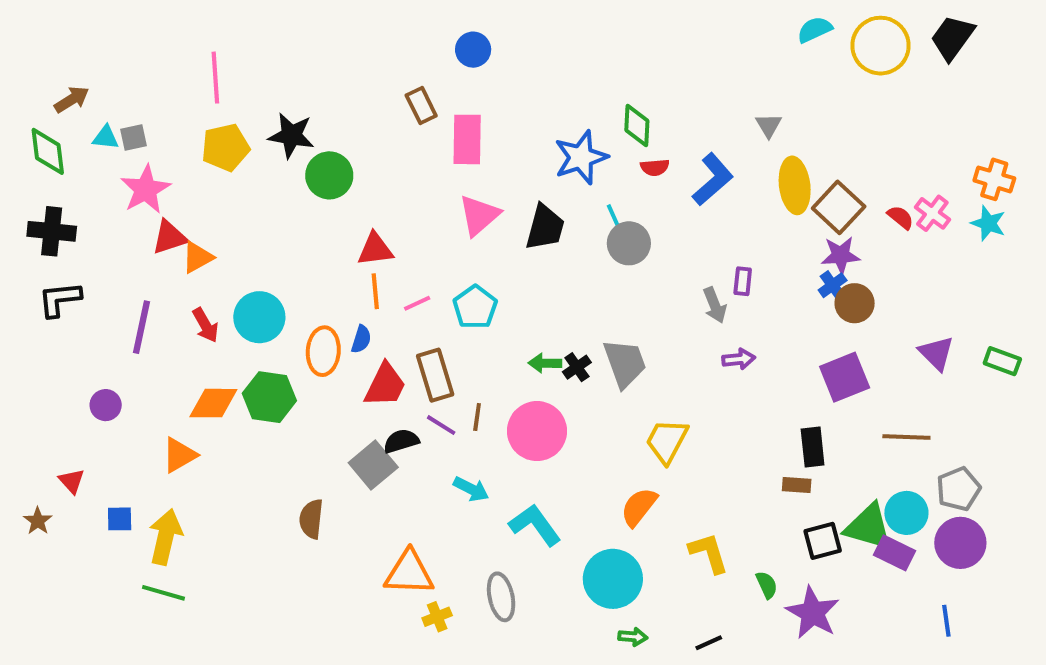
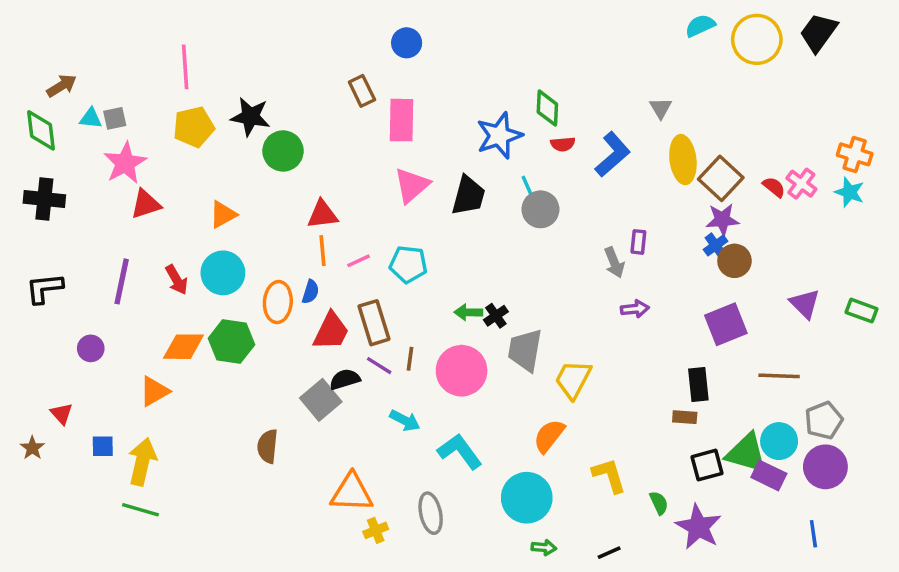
orange triangle: (197, 257) -> (223, 214), moved
black L-shape: (60, 299) -> (44, 288), moved
cyan pentagon: (475, 307) -> (408, 264), turned -30
gray trapezoid: (625, 363) -> (525, 350), moved, turned -150

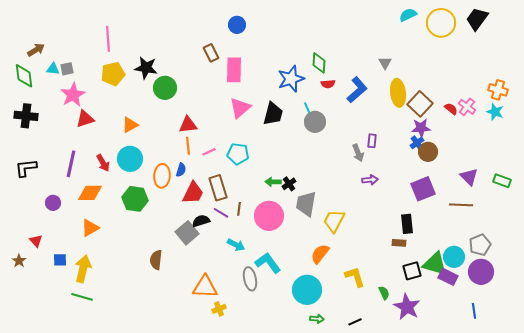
orange diamond: (183, 347) -> (90, 193), moved
brown line: (779, 376) -> (461, 205), moved
gray ellipse: (431, 513) -> (250, 279), moved

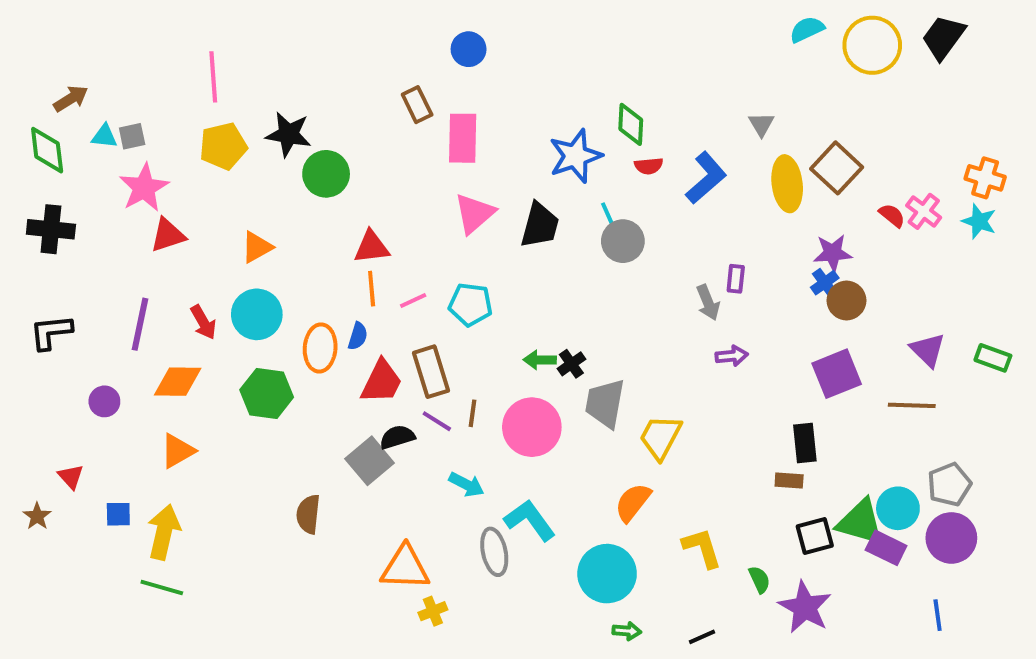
brown square: (420, 104) -> (837, 168), moved

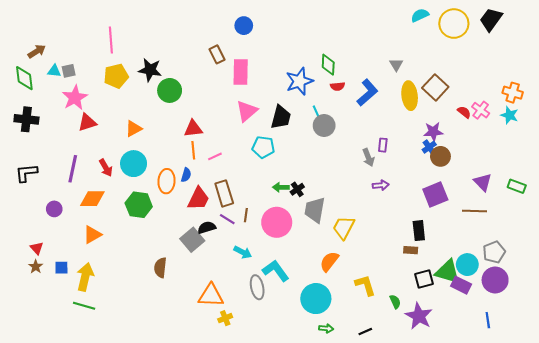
cyan pentagon: (471, 304) -> (263, 147), moved
brown star: (37, 516) -> (36, 267), moved

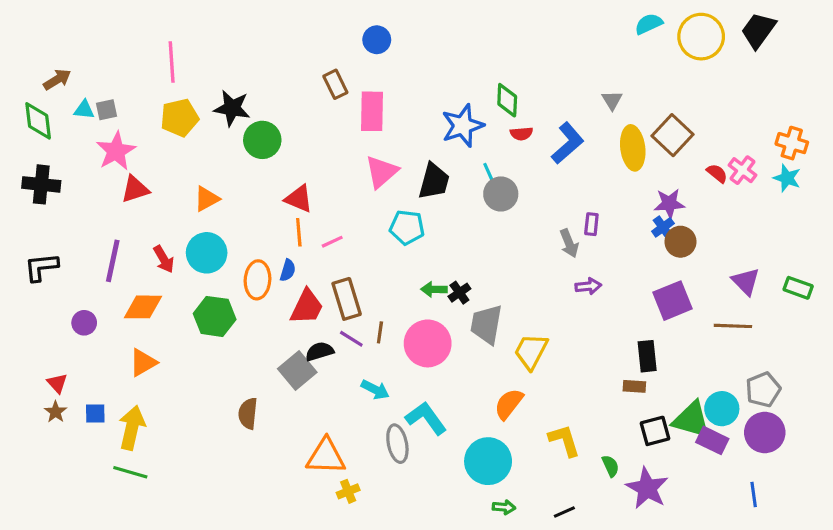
red triangle: (193, 129) -> (299, 199), turned 30

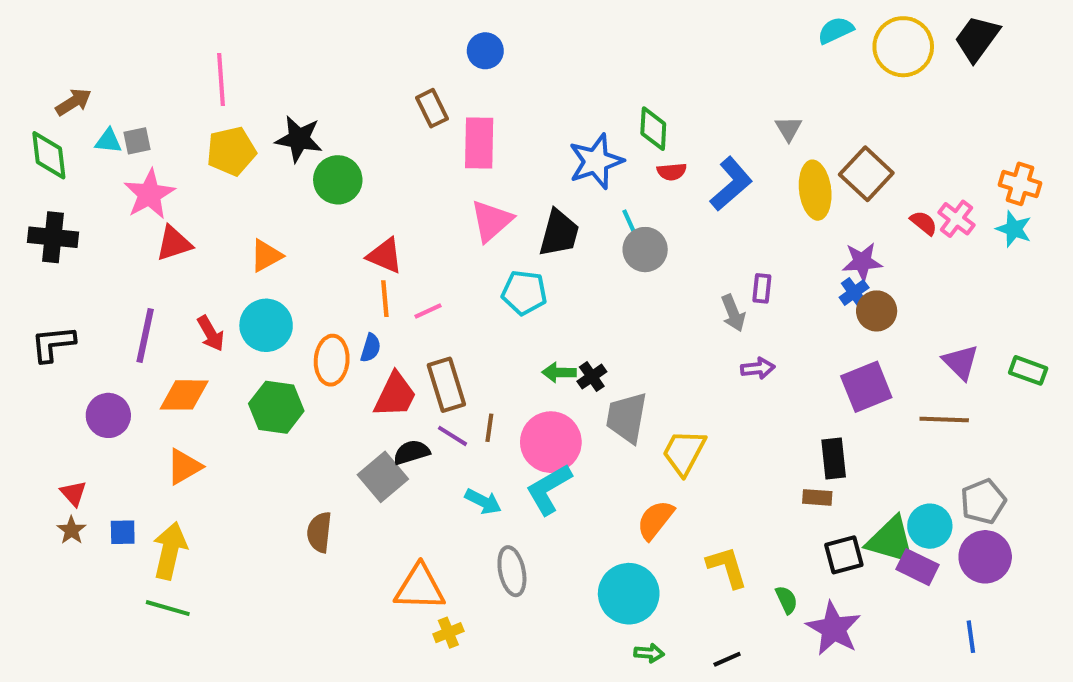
purple circle: (84, 323) -> (108, 415), size x1.4
cyan L-shape: (426, 418) -> (549, 489), moved, turned -84

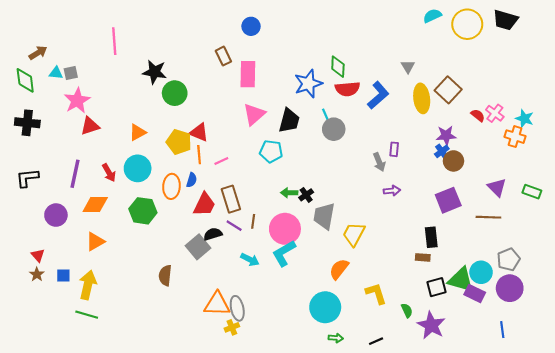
black trapezoid: (977, 38) -> (505, 20), turned -110
yellow pentagon: (231, 151) -> (179, 142), moved, turned 30
red semicircle: (672, 172) -> (347, 89), size x1.6
orange cross: (1020, 184) -> (515, 137), moved
gray ellipse: (512, 571) -> (237, 308), moved

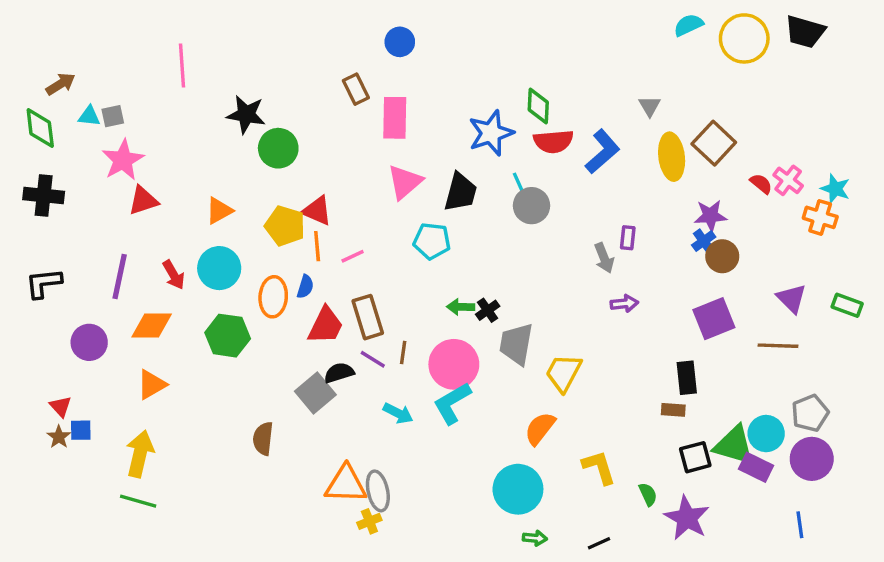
blue square: (63, 275) -> (81, 430), moved

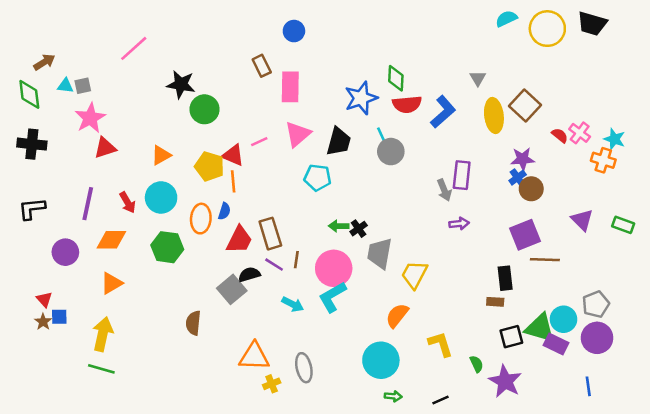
pink line: (182, 65) -> (134, 48), turned 52
purple rectangle: (628, 238) -> (462, 175), size x1.6
pink line: (353, 256) -> (259, 142), moved
brown line: (778, 346) -> (545, 260), moved
gray ellipse: (378, 491) -> (304, 368), moved

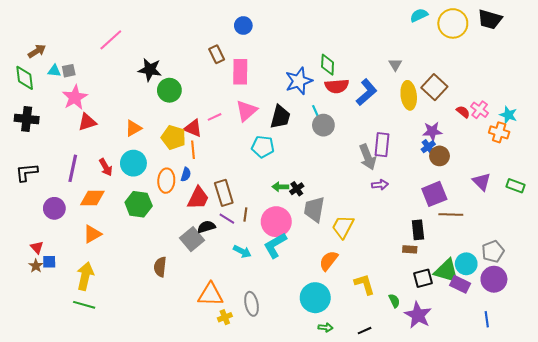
gray arrow: (444, 190) -> (368, 157), size x1.4

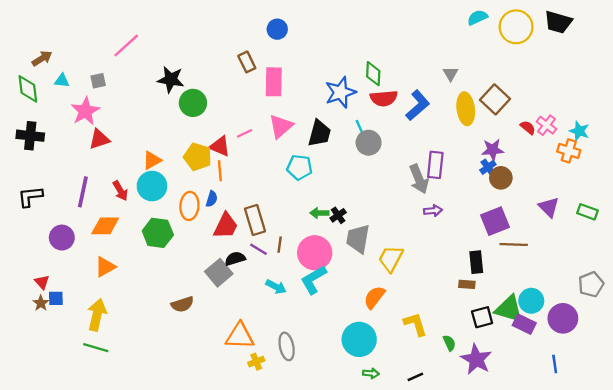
gray square: (69, 71) -> (98, 81), moved
orange triangle: (133, 128) -> (152, 160), moved
gray pentagon: (493, 251) -> (591, 284), moved
brown semicircle: (160, 267) -> (182, 304), turned -114

